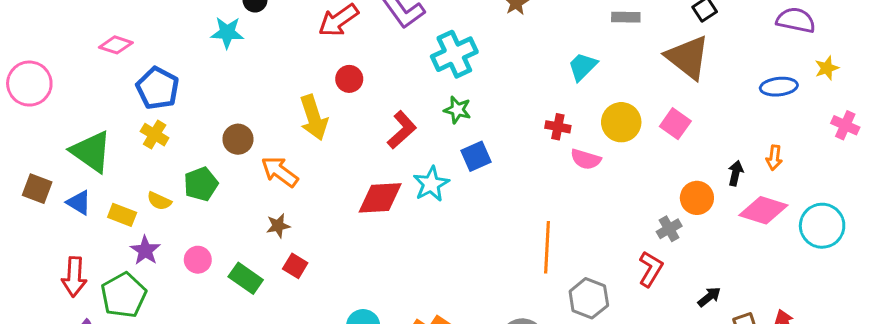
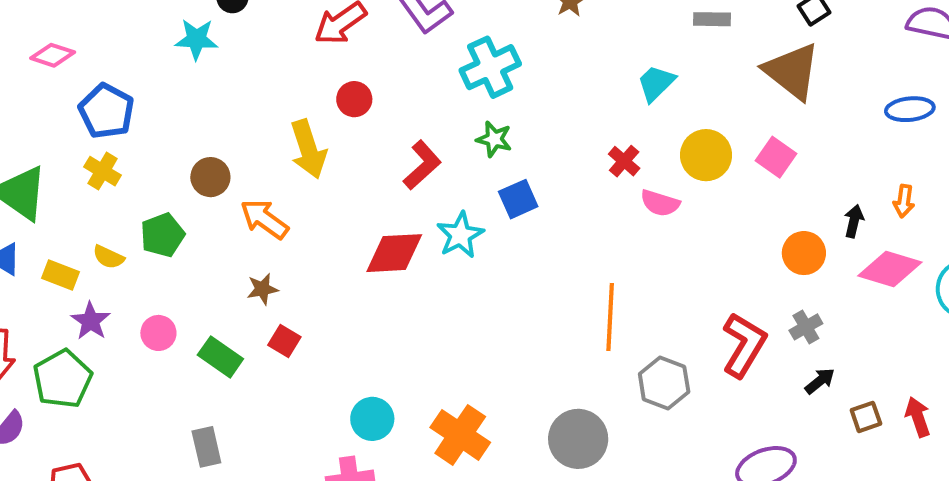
red cross: (558, 127) -> (624, 161), turned 30
gray cross: (669, 229) -> (806, 327), moved
red L-shape: (651, 269) -> (744, 345), size x1.4

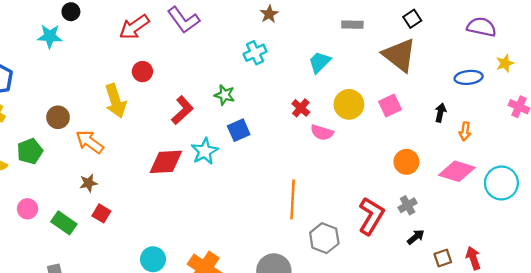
cyan cross: (490, 67) -> (255, 53), moved, size x0.7
pink square: (776, 157) -> (390, 106), turned 30
black arrow: (854, 221) -> (440, 113), moved

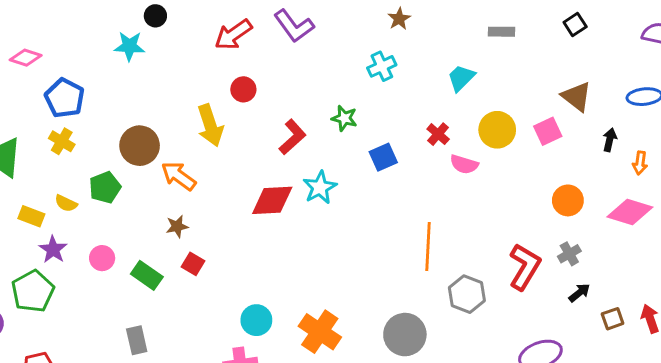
brown triangle: (399, 55) -> (577, 97), moved, size x0.7
brown circle: (58, 117) -> (140, 146), size x1.4
blue square: (239, 130) -> (383, 157), moved

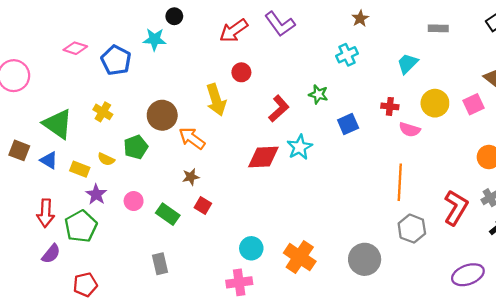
blue pentagon: (65, 98) -> (116, 60), moved
red cross: (438, 134) -> (390, 106), turned -35
orange line: (428, 247) -> (400, 182), moved

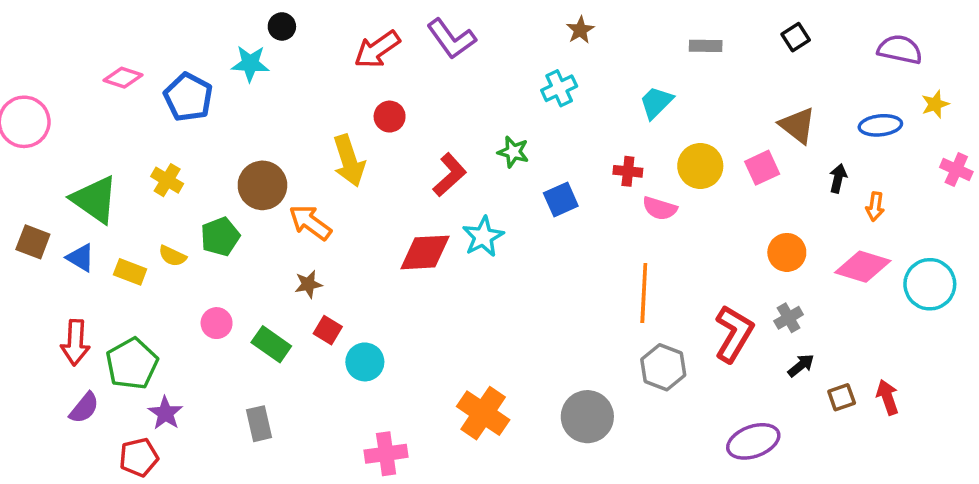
purple star: (96, 194) -> (165, 413), moved
cyan circle: (251, 248) -> (365, 362), moved

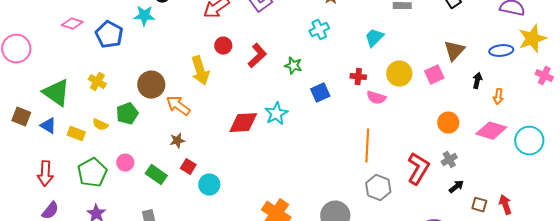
yellow star: (935, 104) -> (532, 39), size x1.8
brown triangle: (797, 125) -> (454, 51), turned 35
red L-shape: (450, 175) -> (257, 56), moved
green pentagon: (132, 364) -> (92, 173), moved
brown square: (842, 397) -> (479, 205), turned 35

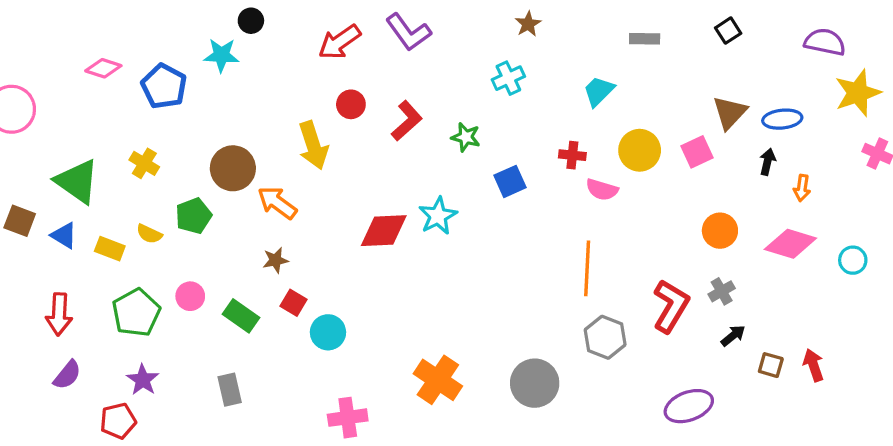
blue ellipse: (501, 51) -> (782, 119), moved
cyan circle: (529, 141) -> (853, 260), size x0.6

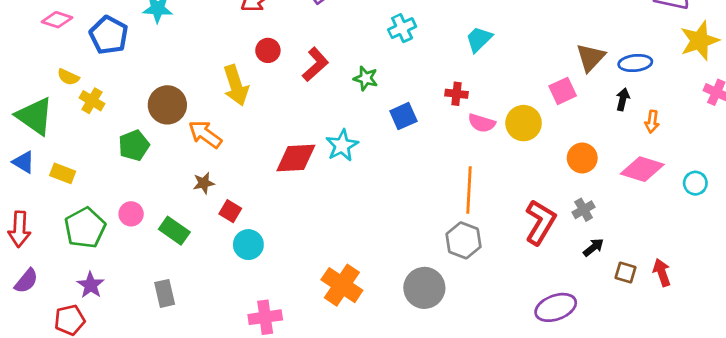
yellow circle: (640, 150) -> (524, 123), moved
yellow semicircle: (149, 234) -> (68, 77), moved
red square: (294, 303) -> (230, 211), moved
gray hexagon: (605, 337) -> (463, 240), moved

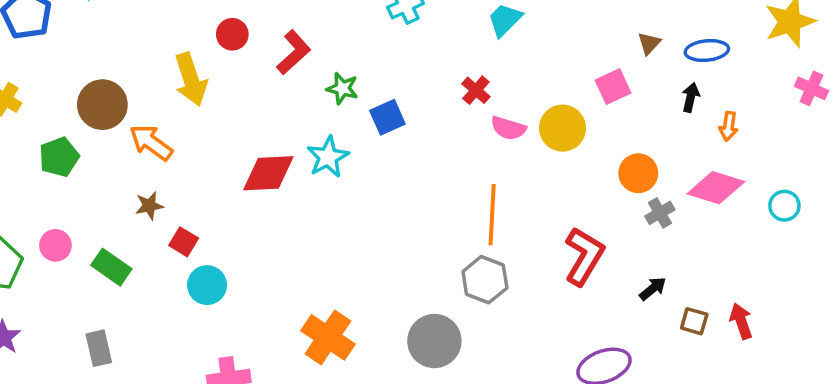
brown triangle: (591, 57) -> (649, 43), size x0.6
green star: (366, 78) -> (342, 88), moved
red cross: (456, 94) -> (476, 90), turned 35
blue square: (403, 116) -> (387, 117), moved
gray cross: (584, 210) -> (660, 213), moved

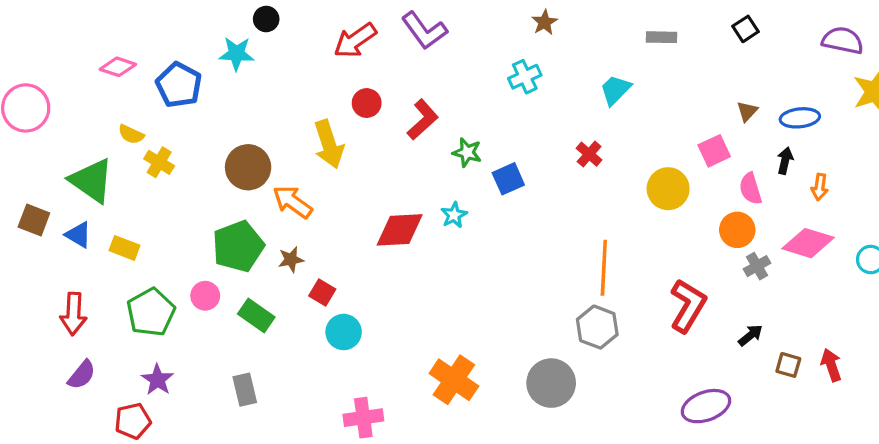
pink semicircle: (508, 128) -> (750, 189), moved, turned 56
green pentagon: (59, 157) -> (238, 246), moved, size x1.4
cyan star: (328, 157) -> (454, 215), size x0.7

